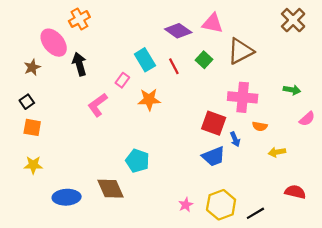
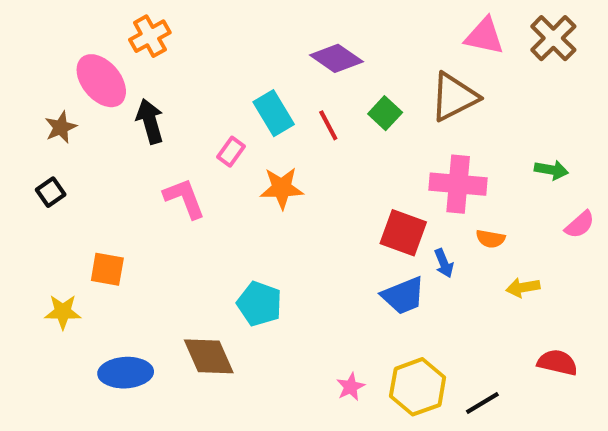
pink triangle: (213, 23) -> (484, 36), moved
pink L-shape: (98, 105) -> (184, 198), turned 105
orange square: (32, 127) -> (107, 269), moved

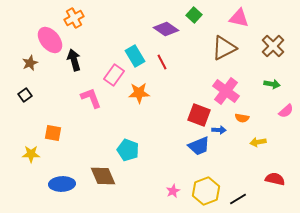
brown cross: (553, 38) -> (273, 46), moved
green square: (385, 113) -> (194, 15), moved
pink rectangle: (231, 152) -> (114, 75), size x1.5
pink cross: (458, 184) -> (226, 91), turned 32
blue arrow: (444, 263) -> (219, 130), turned -64

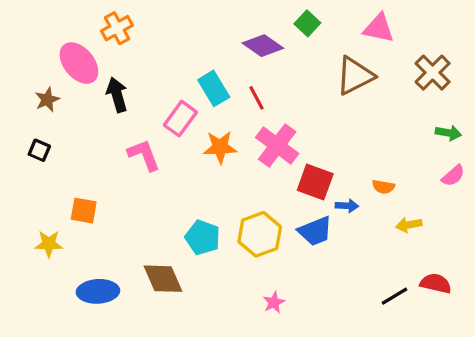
green arrow: (272, 84) -> (448, 133), moved
pink cross: (226, 91) -> (277, 146), moved
black square: (25, 95) -> (39, 150), turned -32
yellow hexagon: (206, 191) -> (260, 234), moved
black line: (238, 199) -> (394, 296), moved

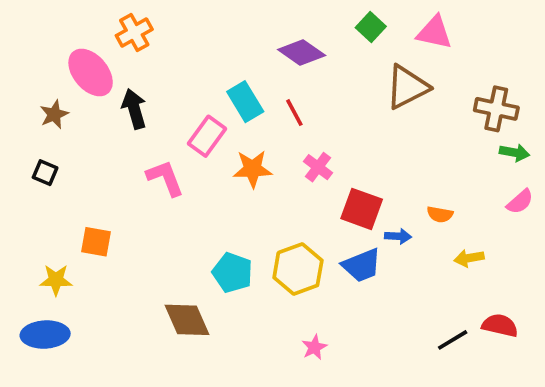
green square: (307, 23) -> (371, 27), moved
brown cross: (433, 73) -> (496, 109), moved, turned -33
pink cross: (277, 146) -> (318, 167), size x0.6
blue ellipse: (98, 291) -> (45, 335), moved

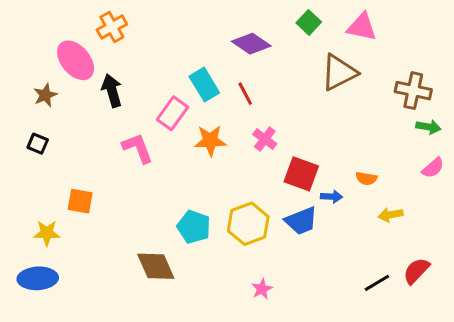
red semicircle: (500, 325) -> (416, 271), turned -60

